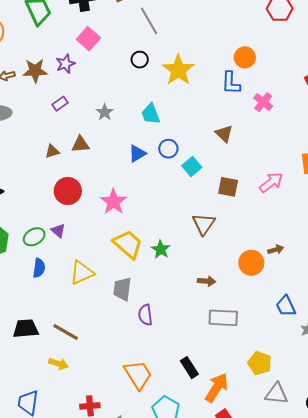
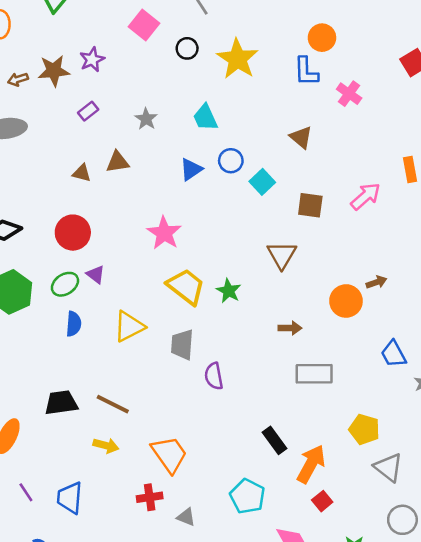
pink square: (88, 39) -> (144, 25), moved
brown triangle: (52, 151) -> (82, 173), turned 35
red circle: (68, 191) -> (73, 233), moved
orange trapezoid: (138, 375) -> (169, 454), moved
gray triangle: (276, 394) -> (388, 467), turned 35

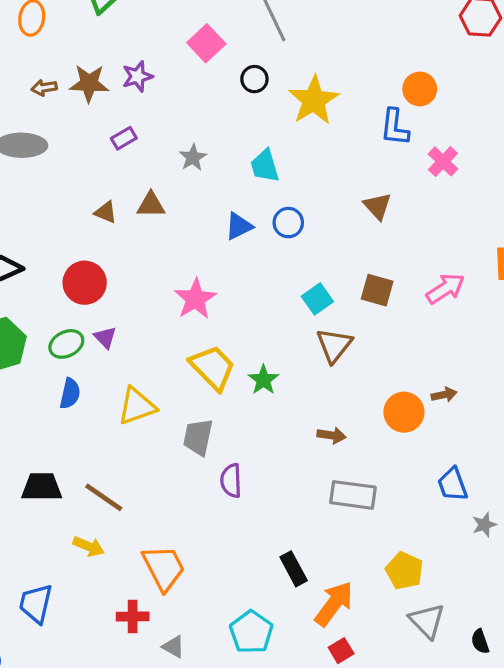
cyan square: (262, 182) -> (317, 299), moved

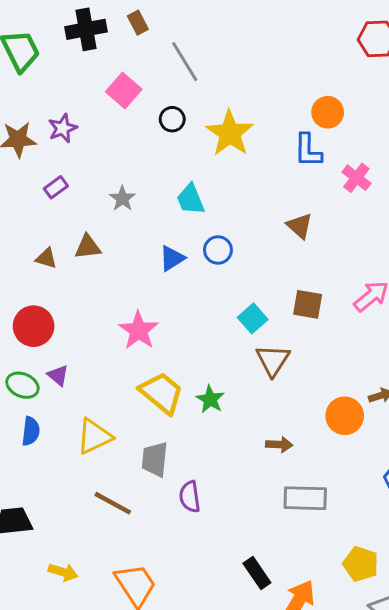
green ellipse: (66, 344) -> (22, 385), turned 56
brown line: (104, 497) -> (113, 503), moved

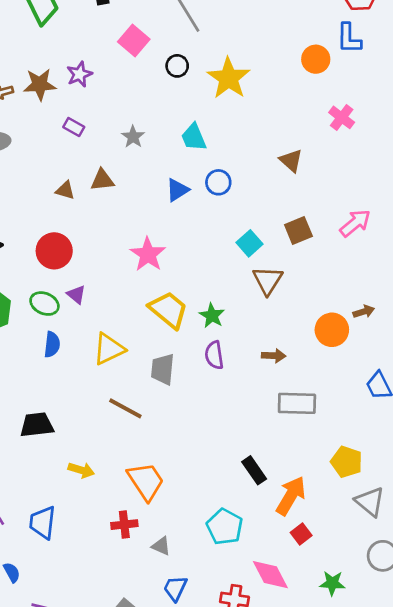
blue L-shape: (308, 150) -> (349, 38), moved
purple rectangle: (56, 187) -> (74, 127), turned 66
brown square: (308, 304) -> (298, 231), turned -32
purple semicircle: (190, 497) -> (214, 355), moved

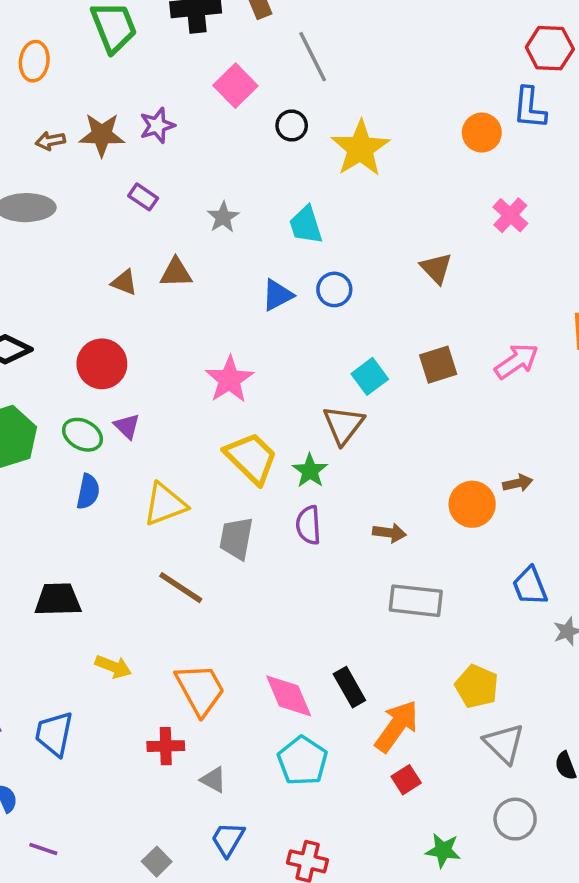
brown triangle: (268, 280) -> (343, 425), moved
pink diamond: (270, 575) -> (289, 696), moved

